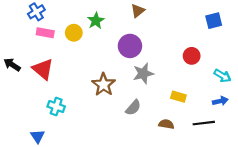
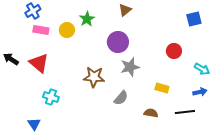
brown star: (104, 85) -> (94, 77), turned -30

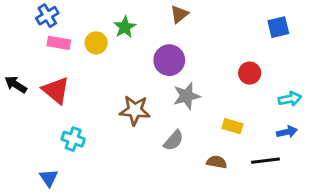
cyan arrow: (202, 69) -> (290, 99), turned -42

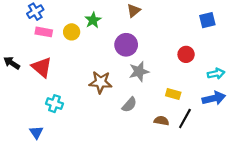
blue arrow: (287, 132) -> (214, 98), size x1.5
black line: (265, 161) -> (185, 119), moved, turned -54

